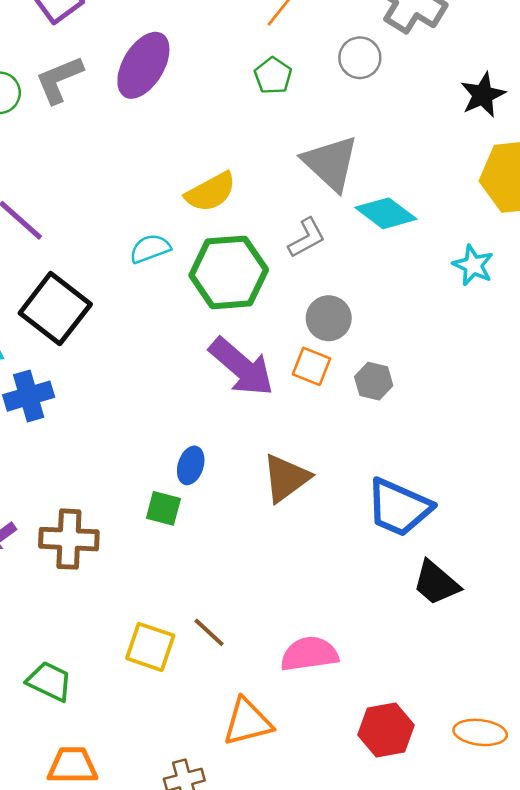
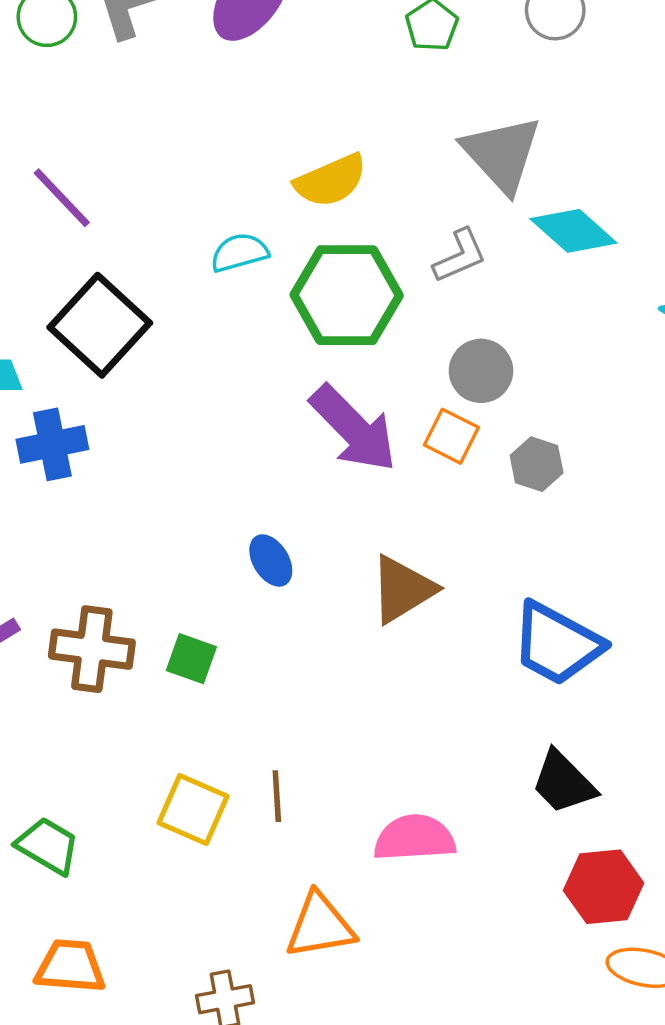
blue ellipse: (191, 465) -> (271, 561), turned -54
green square: (163, 508) -> (191, 659), moved
black trapezoid: (436, 583) -> (563, 782), moved
brown line: (209, 632) -> (277, 796), turned 39
red hexagon: (386, 730) -> (604, 887), moved

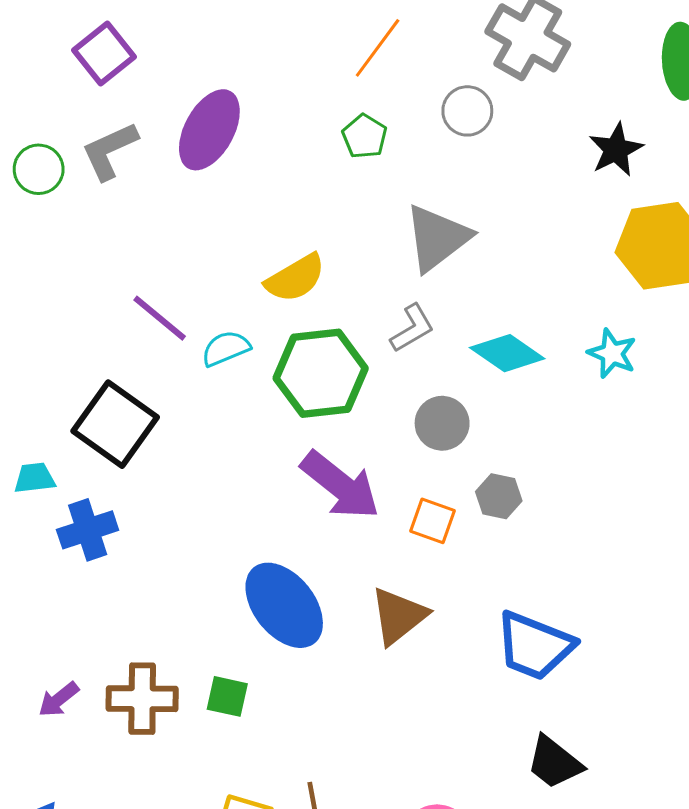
gray triangle: (502, 154) -> (437, 238), turned 42
purple line: (62, 198) -> (160, 318), moved
cyan diamond: (573, 231) -> (507, 353), moved
orange square: (451, 436) -> (432, 521), moved
blue ellipse: (271, 561) -> (284, 605), size x2.0

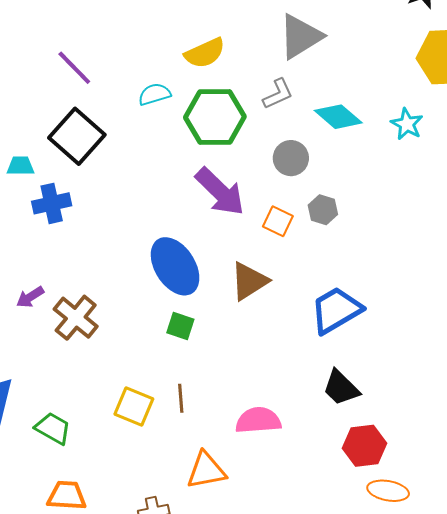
purple line: (160, 318) -> (74, 68), moved
blue trapezoid: (535, 646) -> (336, 310), turned 122
green square: (227, 696) -> (180, 326), moved
purple arrow: (59, 699) -> (30, 297), moved
brown cross: (142, 699) -> (76, 318), turned 33

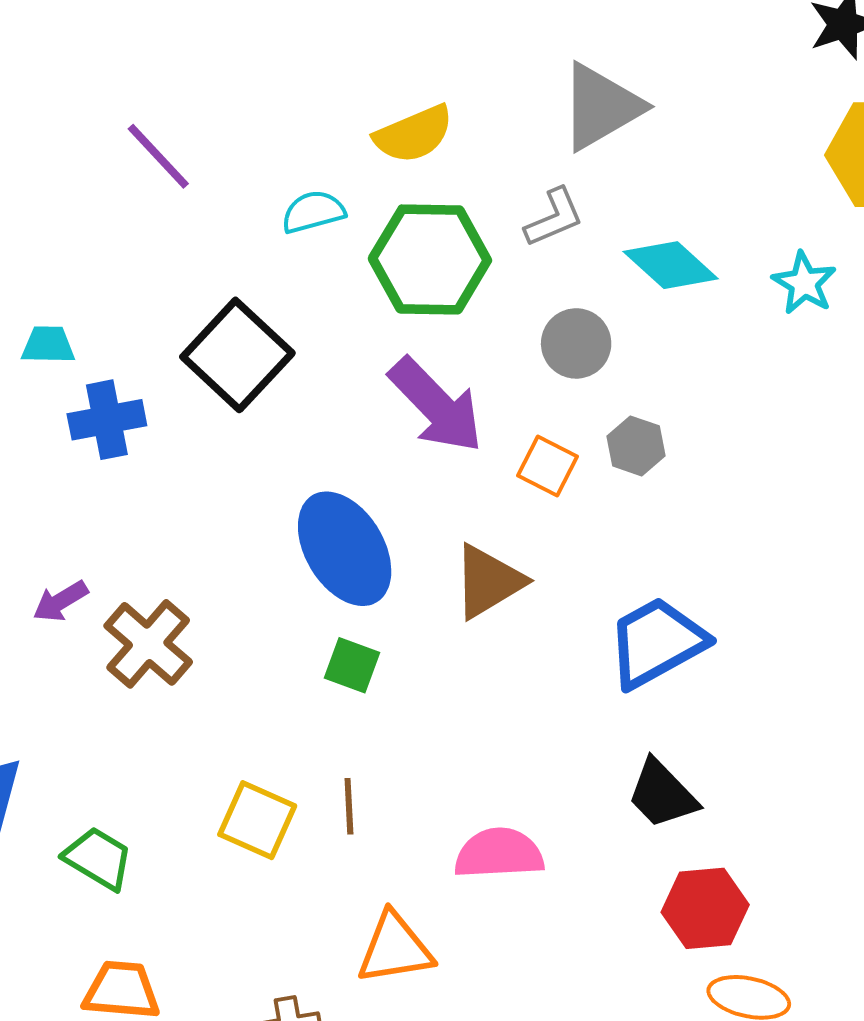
black square: (77, 136) -> (237, 355), moved

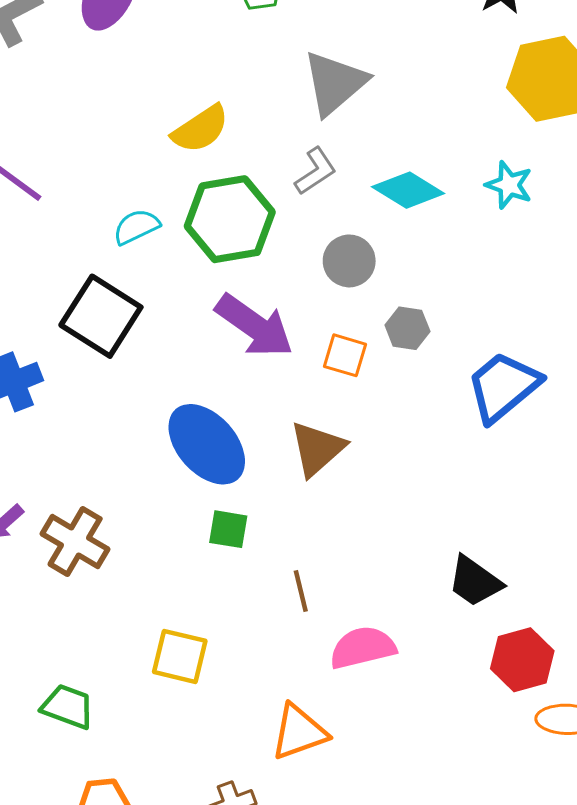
cyan semicircle: (313, 212) -> (136, 227), moved
blue trapezoid: (657, 642) -> (503, 387), moved
brown line: (349, 806) -> (301, 591), moved

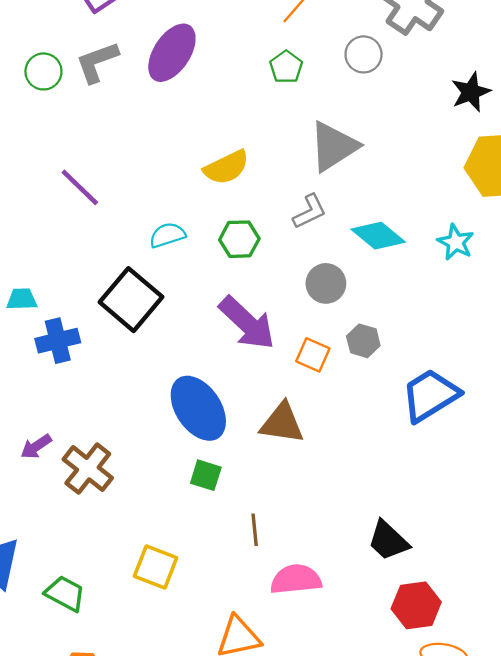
green hexagon: (230, 219) -> (239, 239), size x0.6
brown triangle: (317, 449) -> (282, 423), turned 42

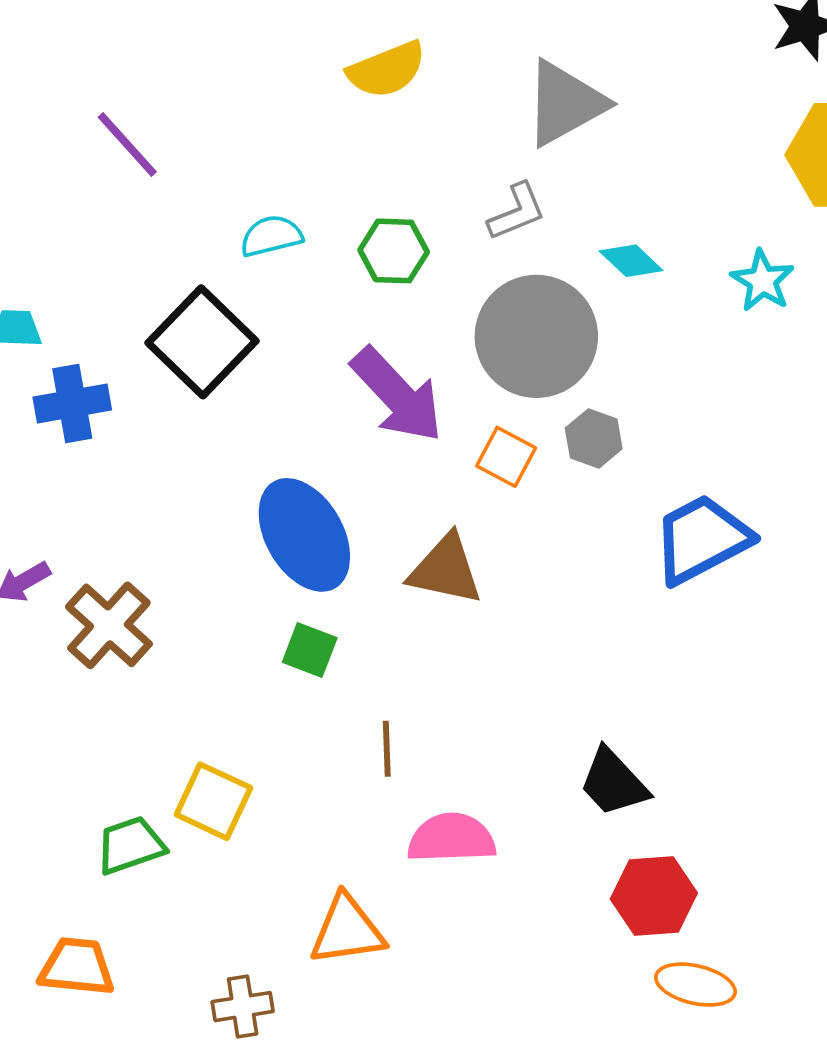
yellow semicircle: (226, 167) -> (387, 70), moved
cyan diamond: (378, 236) -> (631, 261), size x0.7
gray circle: (326, 283) -> (536, 336), size x1.8
green trapezoid: (65, 594) -> (130, 845), moved, turned -51

